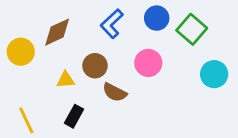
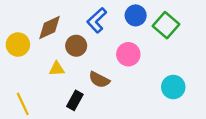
brown circle: (95, 66) -> (76, 46), moved
cyan circle: (214, 74) -> (173, 87), moved
black rectangle: (74, 116) -> (75, 100), moved

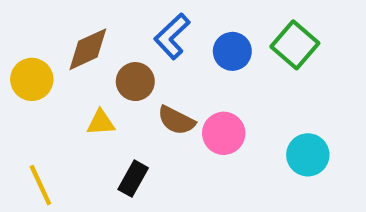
blue circle: (136, 15) -> (232, 51), moved
pink circle: (128, 54) -> (224, 133), moved
brown semicircle: (99, 80) -> (176, 120), moved

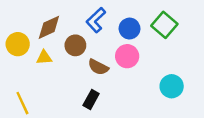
yellow triangle: (101, 123) -> (44, 57), moved
pink circle: (224, 133) -> (127, 56), moved
black rectangle: (133, 179) -> (91, 99), moved

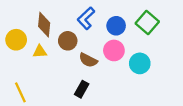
brown diamond: (49, 27) -> (44, 25), turned -60
cyan circle: (172, 86) -> (140, 63), moved

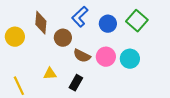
pink circle: (114, 50) -> (106, 57), moved
yellow triangle: (40, 52) -> (50, 74), moved

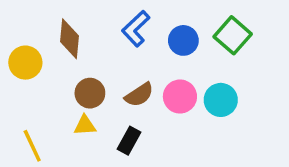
brown circle: (63, 38) -> (90, 93), moved
brown semicircle: (82, 56) -> (139, 95), turned -60

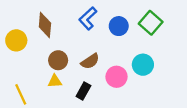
pink circle: (180, 97) -> (116, 77), moved

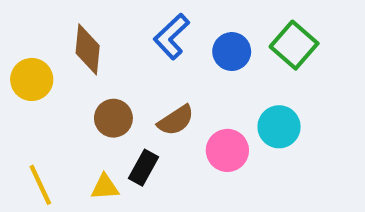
yellow triangle: (55, 81) -> (105, 187), moved
black rectangle: (83, 91) -> (144, 168), moved

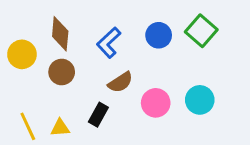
blue L-shape: (171, 36) -> (109, 43), moved
brown circle: (113, 118) -> (62, 72), moved
cyan circle: (279, 127) -> (200, 100), moved
yellow triangle: (105, 187) -> (60, 128), moved

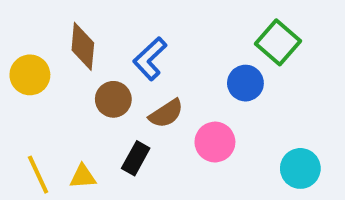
blue circle: (159, 35) -> (245, 83), moved
brown circle: (62, 72) -> (113, 99), moved
cyan circle: (200, 100) -> (300, 168), moved

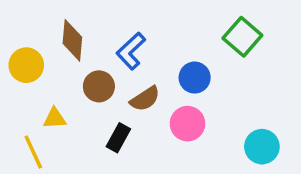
blue circle: (245, 83) -> (195, 78), moved
yellow triangle: (83, 177) -> (55, 118), moved

